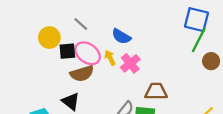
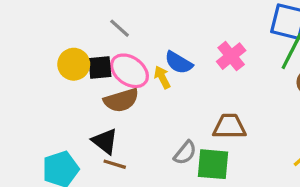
blue semicircle: (121, 36) -> (179, 63), moved
yellow circle: (49, 38) -> (74, 64), moved
pink cross: (130, 63) -> (231, 56), moved

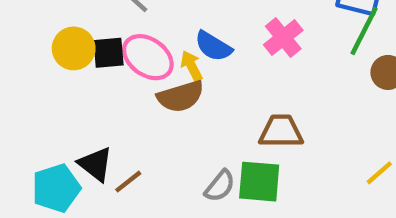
brown semicircle: (121, 100) -> (181, 96), moved
black triangle: (105, 141) -> (95, 164), moved
gray semicircle: (185, 153) -> (220, 186), moved
brown line: (115, 164) -> (128, 182), turned -55

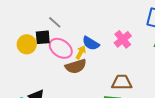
black square: (109, 53) -> (43, 37), moved
yellow arrow: (192, 66) -> (81, 52), turned 56

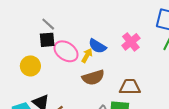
gray line: (55, 22) -> (48, 24), moved
yellow circle: (27, 44) -> (30, 66), moved
brown semicircle: (76, 66) -> (93, 77), moved

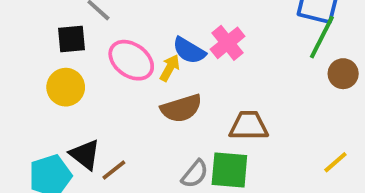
black square: (47, 40) -> (71, 39), moved
pink cross: (131, 42) -> (228, 43), moved

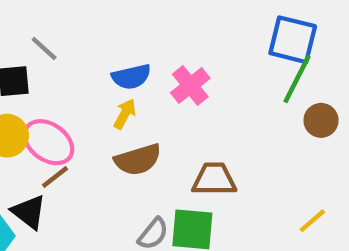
blue semicircle: (189, 51) -> (131, 77), moved, turned -44
pink ellipse: (131, 60) -> (48, 142), moved
brown line: (114, 170) -> (55, 177), moved

